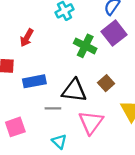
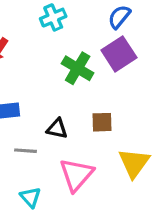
brown square: (106, 83) -> (102, 122), turned 35
black triangle: (74, 91) -> (57, 129), size x0.6

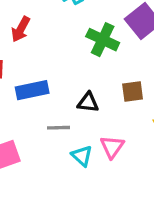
pink triangle: (76, 175) -> (112, 147), size x0.7
cyan triangle: (30, 197) -> (82, 156), moved

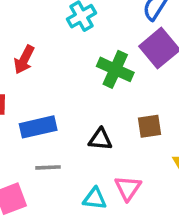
gray line: (58, 128) -> (48, 167), moved
cyan triangle: (82, 156) -> (95, 199), turned -35

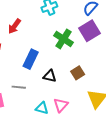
brown square: (150, 126) -> (78, 73), turned -32
blue rectangle: (38, 127) -> (31, 59), moved, turned -60

